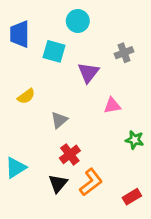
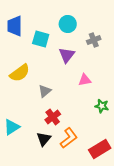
cyan circle: (78, 21) -> (68, 24), moved
yellow semicircle: (26, 96) -> (20, 73), size x1.5
red rectangle: (132, 197) -> (100, 149), size x1.5

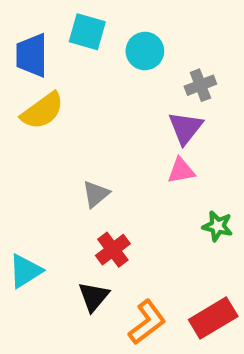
cyan square: (41, 39) -> (87, 32), moved
purple triangle: (67, 55) -> (185, 128), moved
yellow semicircle: (20, 73) -> (42, 111), moved
orange L-shape: (69, 138) -> (147, 322), moved

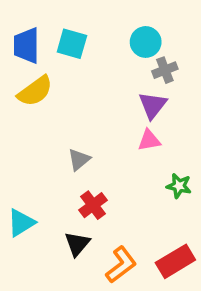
cyan square: (87, 32) -> (72, 44), moved
cyan circle: (145, 51) -> (146, 42), moved

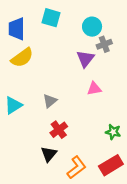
cyan square: (72, 44) -> (51, 18), moved
purple triangle: (153, 105) -> (85, 59), moved
green star: (179, 186) -> (113, 132), moved
cyan triangle: (21, 223) -> (13, 105), moved

